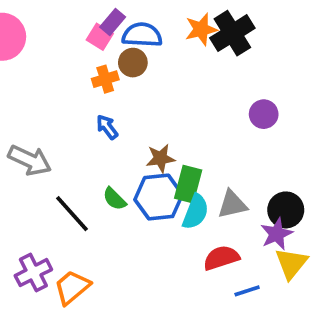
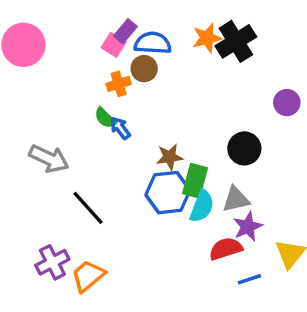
purple circle: (264, 114) -> (287, 103), moved
green semicircle: (114, 199) -> (105, 118), moved
black circle: (286, 210) -> (244, 148), moved
purple star: (277, 234) -> (248, 227), moved

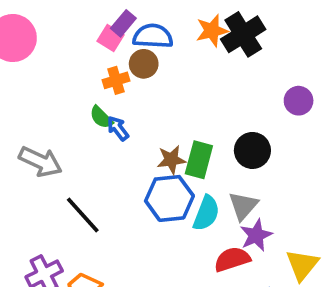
green rectangle: (195, 181) -> (199, 160), moved
gray triangle: (236, 199) -> (243, 206), turned -36

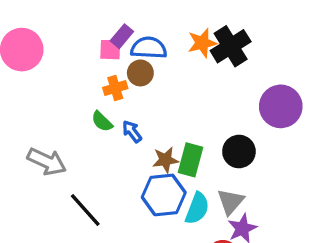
pink square: (110, 38) -> (110, 50), turned -30
purple circle: (299, 101) -> (281, 106), size x1.6
blue arrow: (118, 128) -> (132, 131), moved

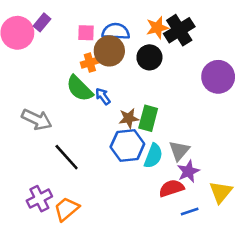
purple rectangle: (122, 36) -> (42, 22), moved
brown circle: (140, 73) -> (109, 51), size x1.5
green semicircle: (102, 121) -> (80, 88), size x1.6
black circle: (239, 152) -> (149, 57), moved

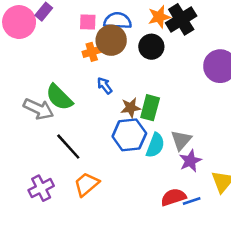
green semicircle: (80, 88) -> (59, 97), moved
red semicircle: (171, 188) -> (173, 197), moved
orange trapezoid: (67, 209) -> (87, 184), moved

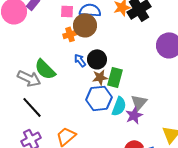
black circle: (151, 47) -> (97, 59), moved
black line: (68, 147) -> (32, 107), moved
purple star: (190, 161) -> (134, 115), moved

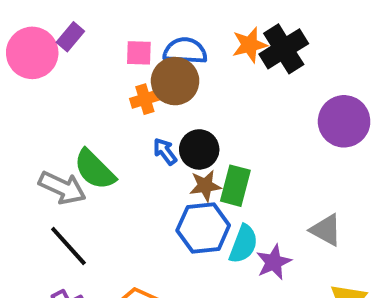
gray triangle: (139, 102) -> (326, 230), moved, turned -42

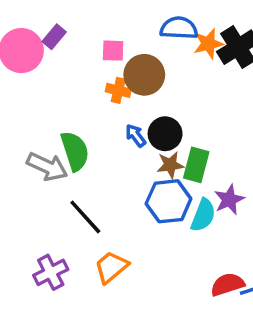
blue semicircle: (185, 51) -> (179, 28), moved
orange cross: (145, 99) -> (118, 90), turned 30
green semicircle: (95, 170) -> (75, 151), turned -153
black line: (68, 246) -> (85, 217), moved
purple star: (274, 262) -> (229, 200), moved

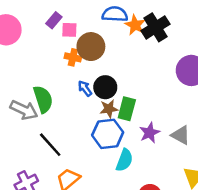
purple rectangle: (54, 37) -> (54, 20), moved
orange star: (208, 44) -> (135, 25), turned -30
cyan semicircle: (203, 215) -> (124, 160), moved

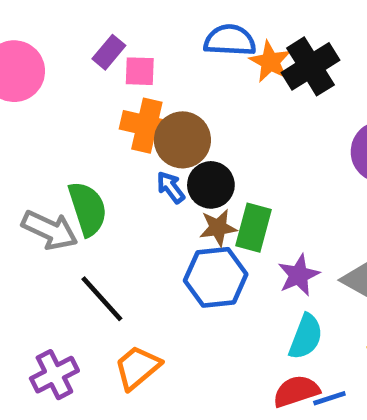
brown circle: (91, 47) -> (182, 140), moved
orange cross: (73, 57) -> (147, 126), size x1.5
cyan semicircle: (124, 160) -> (306, 337), moved

